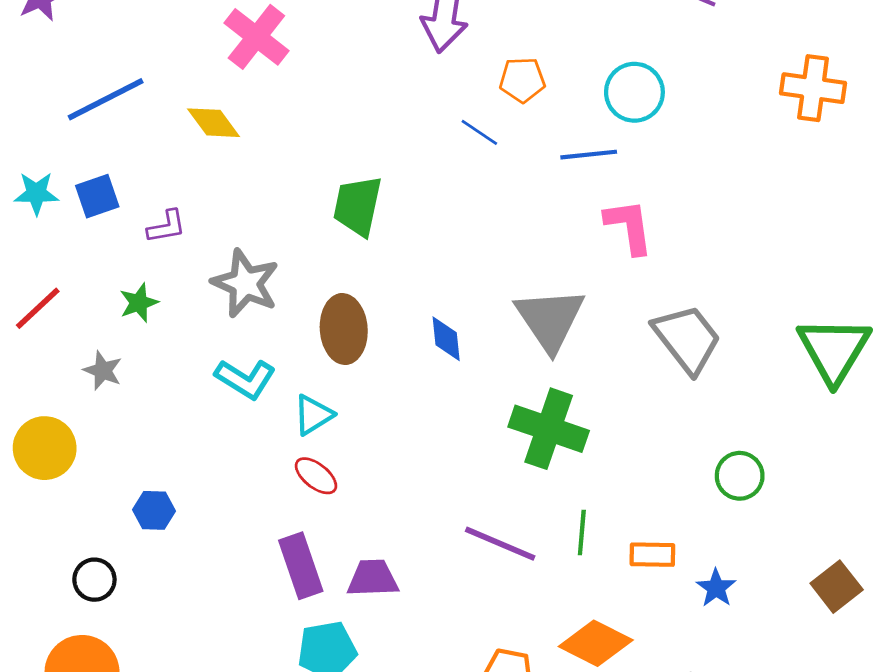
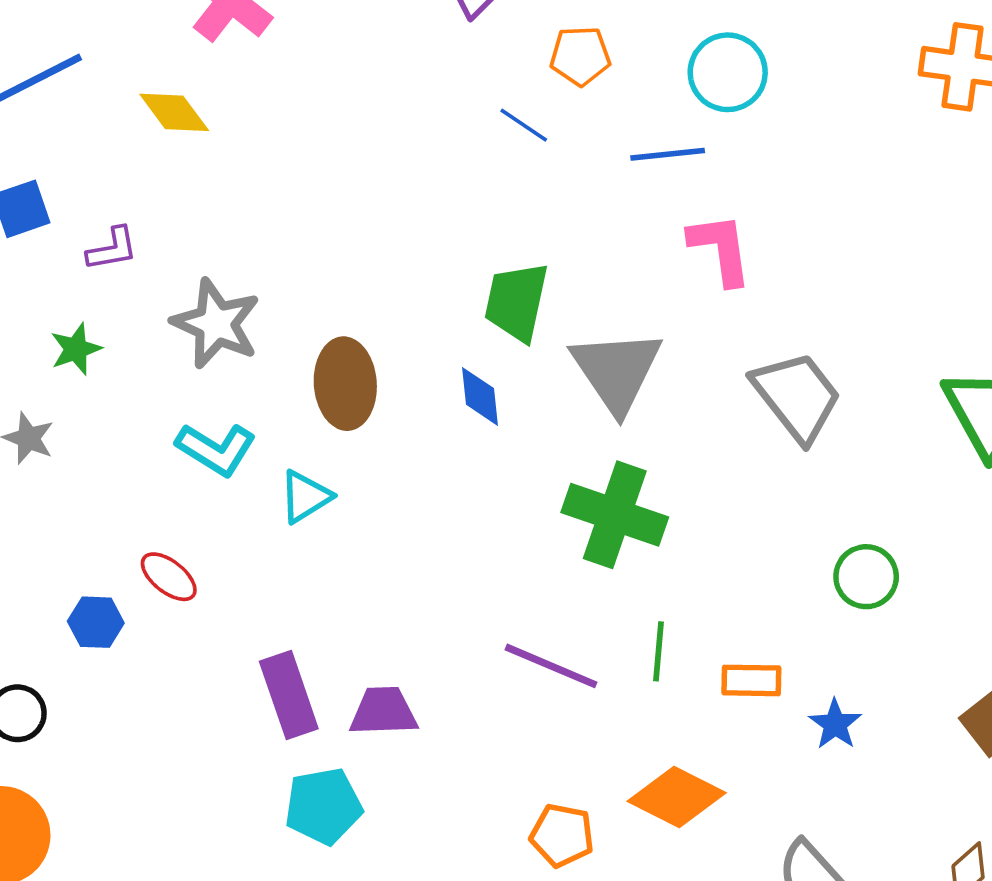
green trapezoid: (358, 206) -> (516, 302), moved
red ellipse: (316, 476) -> (169, 577), moved

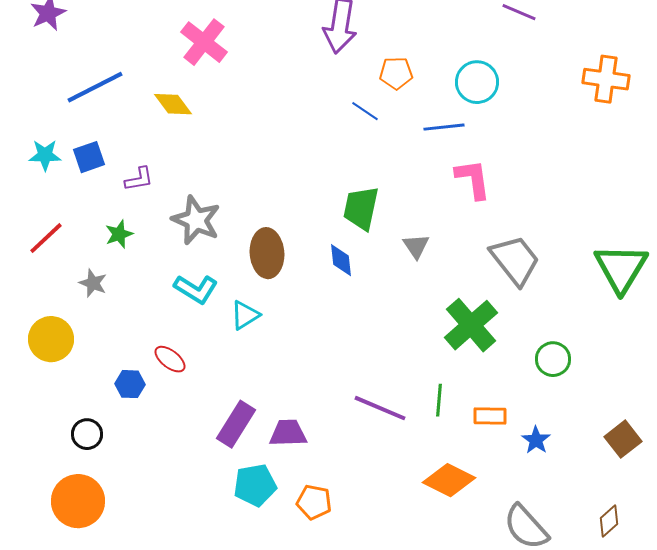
gray triangle: (617, 371) -> (416, 246), size x0.5
green cross: (615, 515) -> (471, 325), moved, turned 30
purple rectangle: (289, 695) -> (236, 424), turned 51
orange pentagon: (562, 835) -> (314, 502), moved

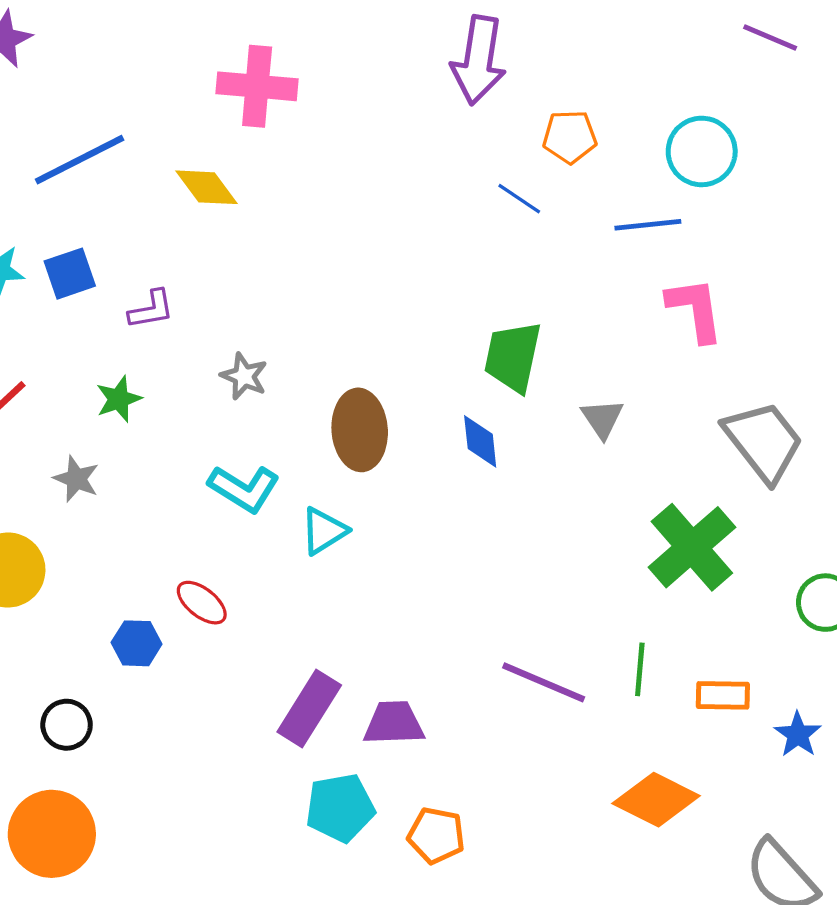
pink cross: (204, 42) -> (257, 86), turned -33
gray star: (196, 220) -> (244, 376), size x0.6

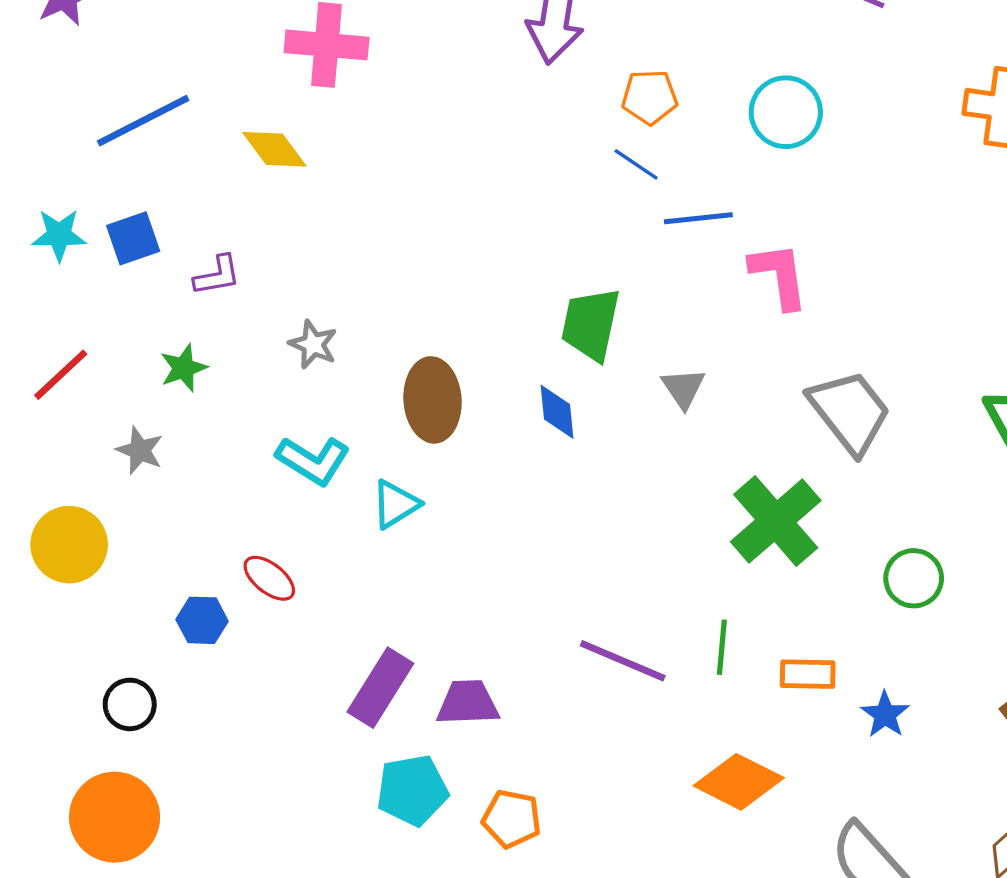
blue line: (519, 199) -> (636, 164), moved
blue line: (648, 225) -> (698, 218), moved

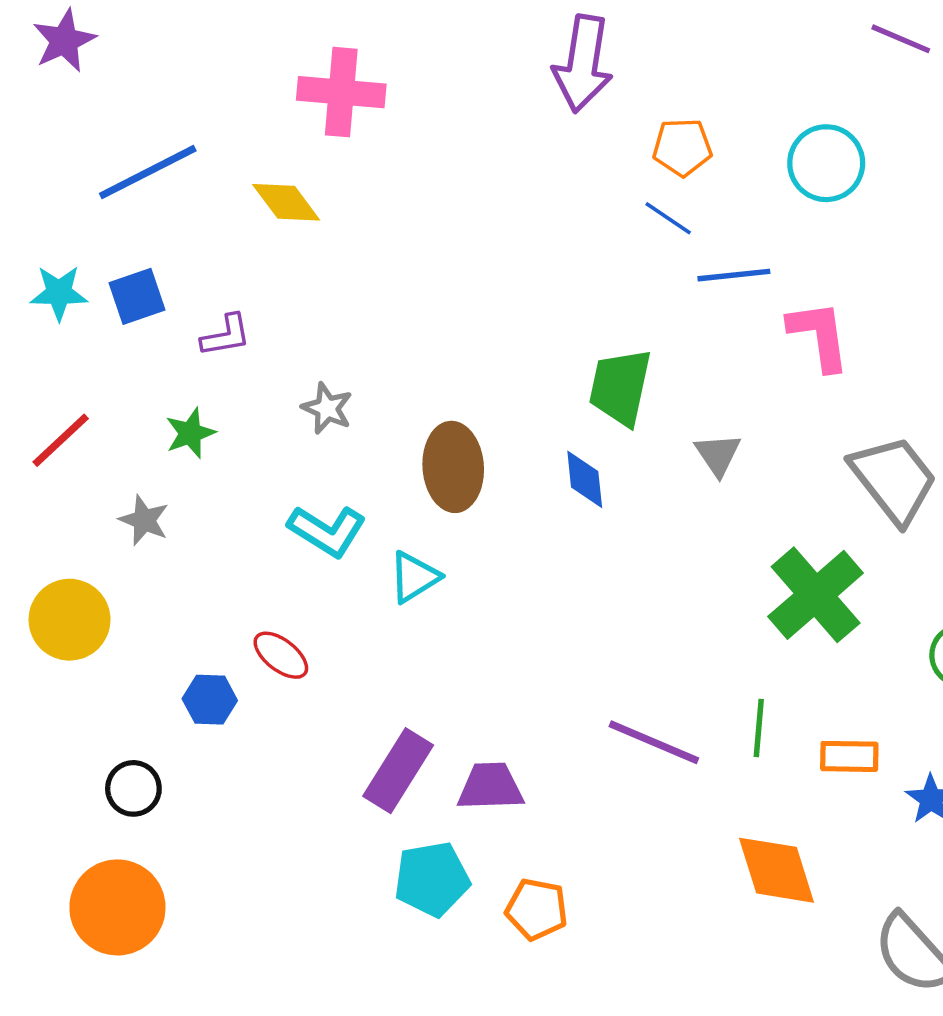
orange diamond: (739, 782) -> (776, 870), turned 46

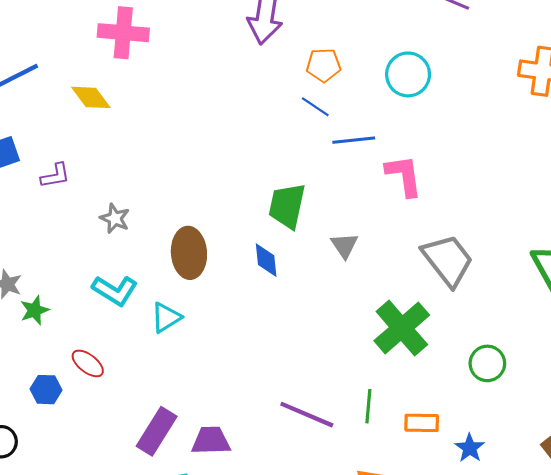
green star: (190, 433) -> (35, 310), moved

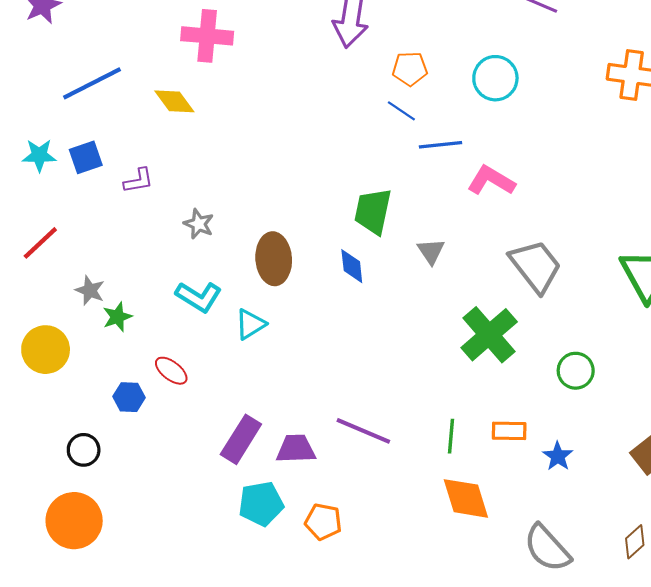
pink L-shape: (404, 176) -> (491, 181), turned -51
green line: (368, 406) -> (451, 436), moved
purple line: (307, 415) -> (363, 431), moved

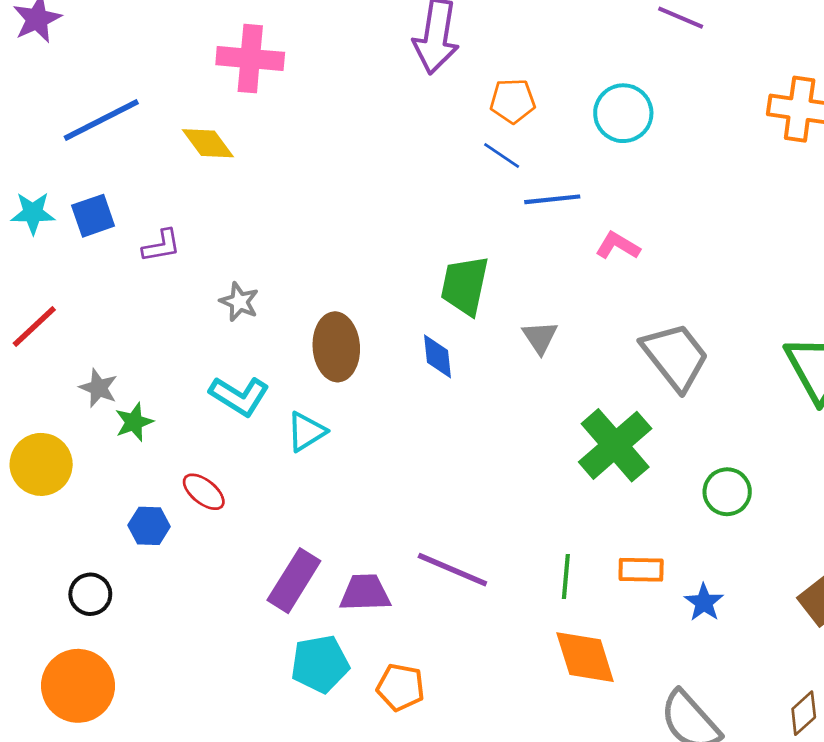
pink L-shape: (491, 181) -> (618, 246), size x0.7

